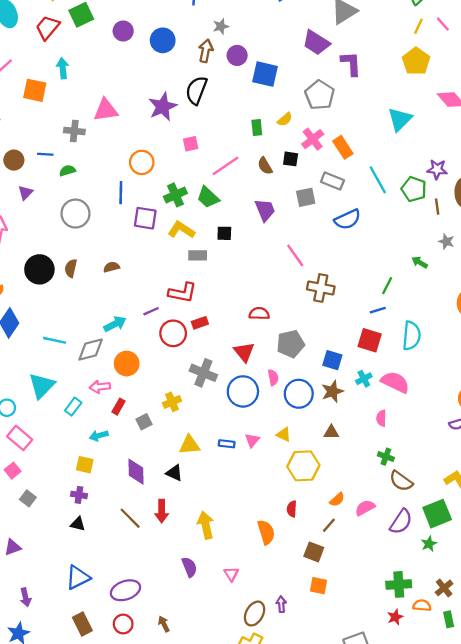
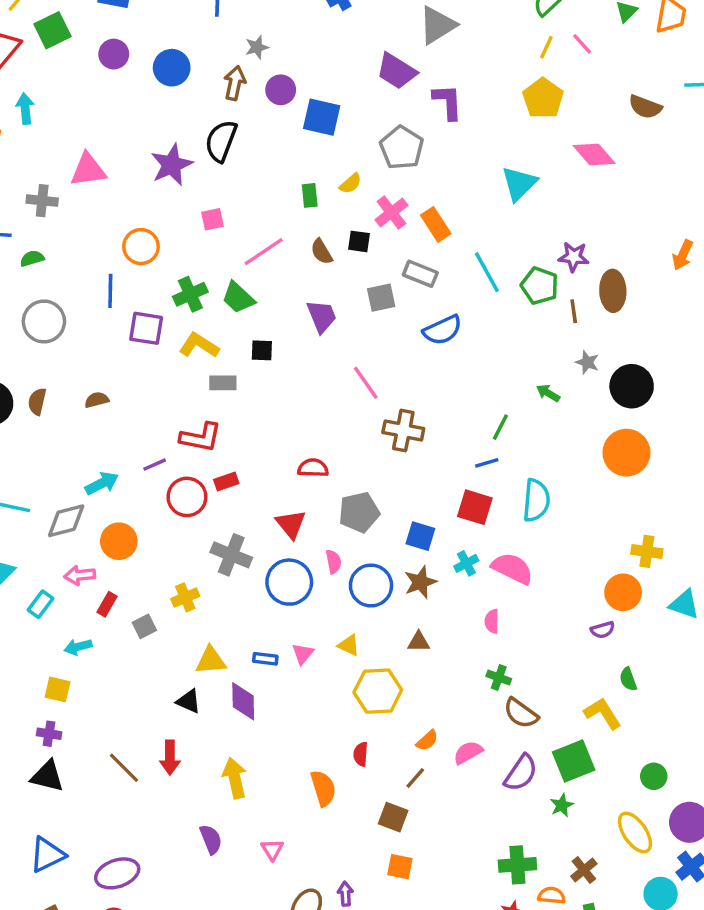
purple diamond: (136, 472) -> (243, 701), moved
black triangle: (78, 524) -> (47, 776), size x1.5

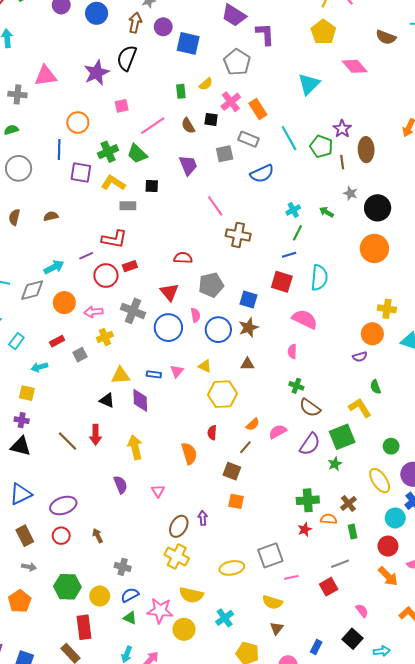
purple star: (574, 257) -> (342, 129), turned 30
cyan cross: (466, 563) -> (293, 210), moved
pink arrow: (80, 575) -> (93, 312), moved
red rectangle: (107, 604) -> (57, 341), turned 32

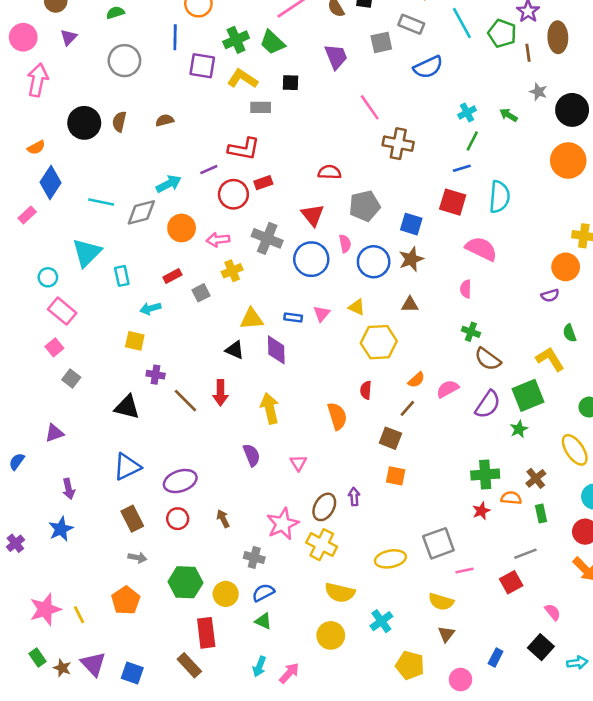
cyan rectangle: (16, 341) -> (122, 276), turned -49
purple cross: (22, 420) -> (156, 375), moved
pink star: (160, 611) -> (283, 524), moved, turned -30

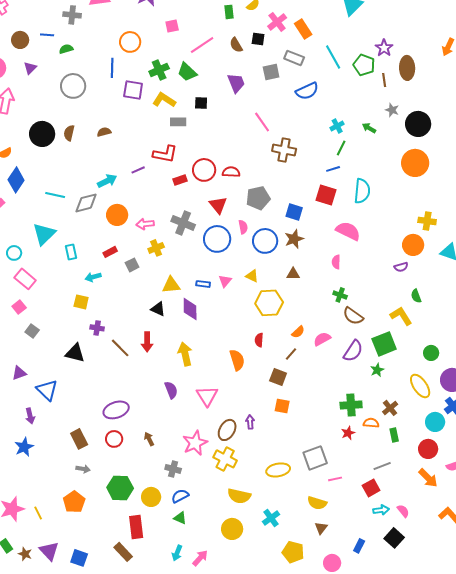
red circle: (233, 194) -> (204, 170), moved
pink triangle: (298, 463) -> (207, 396), size x1.6
blue triangle: (127, 467) -> (47, 390), moved, turned -50
cyan arrow: (577, 663) -> (381, 510), moved

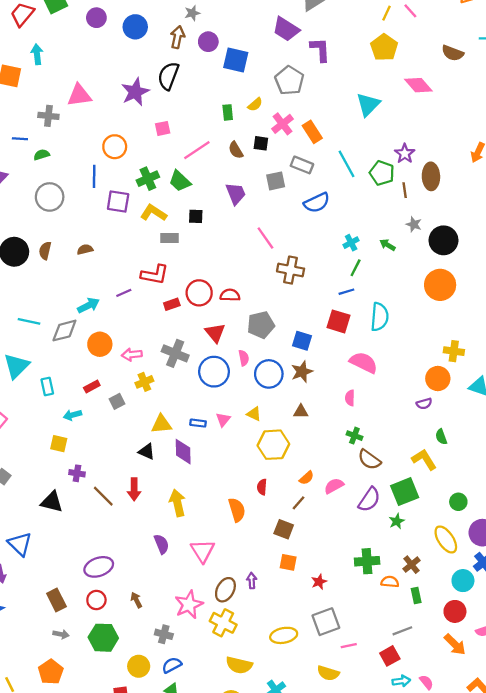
red star: (348, 433) -> (319, 582), moved
green hexagon: (120, 488) -> (103, 638), moved

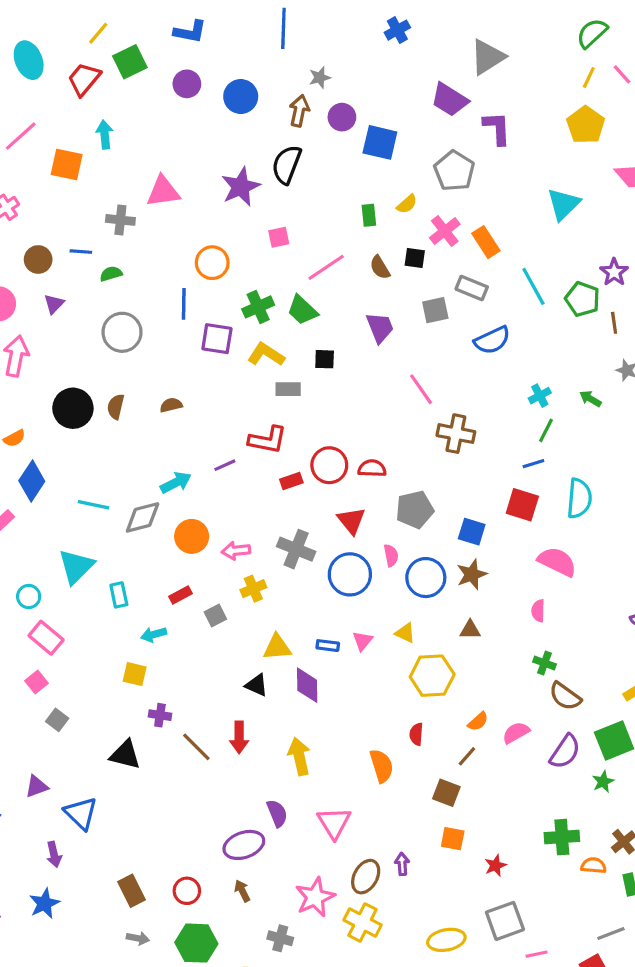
purple ellipse: (99, 567) -> (244, 845), moved

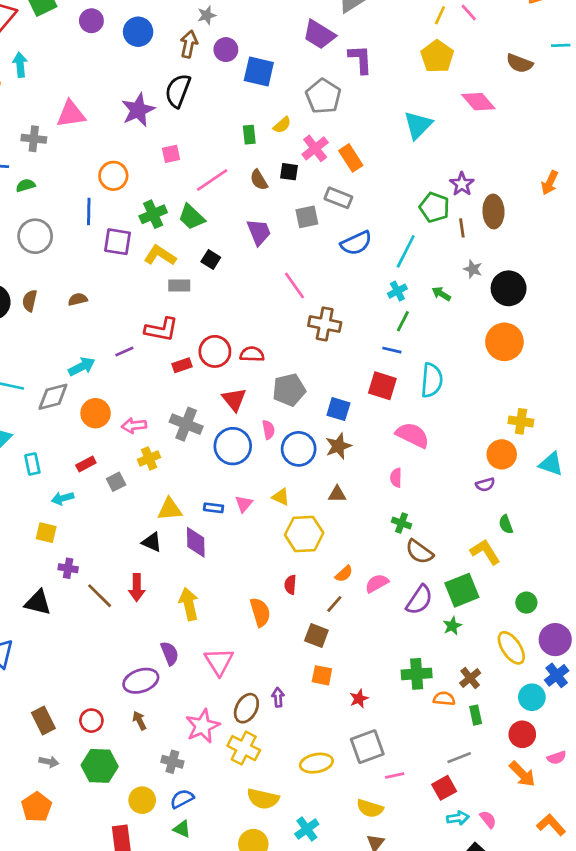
cyan line: (533, 286) -> (406, 251), moved, turned 56
black square: (325, 359) -> (211, 260), turned 30
blue line: (533, 464) -> (392, 350), turned 30

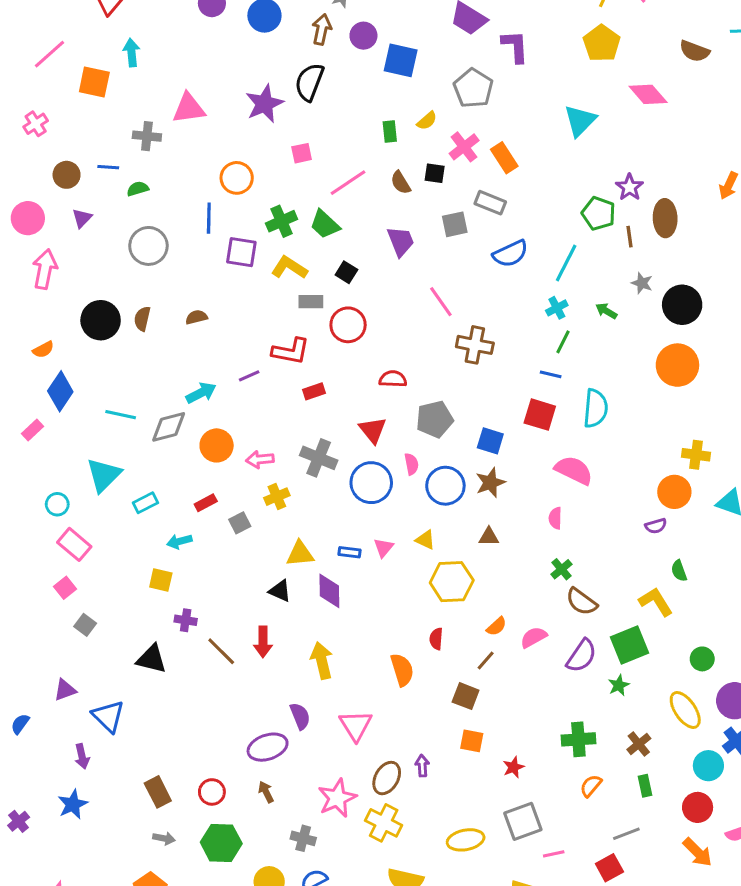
red circle: (215, 351) -> (348, 325), moved
cyan rectangle: (32, 464) -> (145, 503), turned 75
green cross: (402, 523) -> (561, 569), turned 30
orange semicircle: (444, 699) -> (591, 786), moved, turned -55

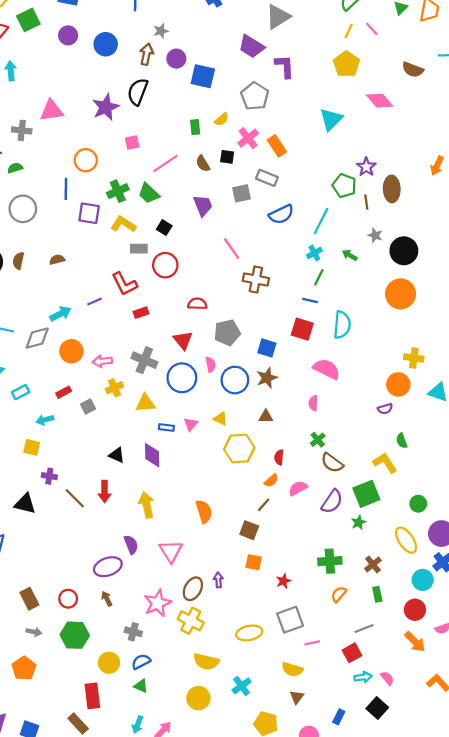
red L-shape: (291, 351) -> (124, 284), turned 52
yellow triangle: (300, 554) -> (145, 403), moved
red semicircle: (436, 639) -> (279, 457), moved

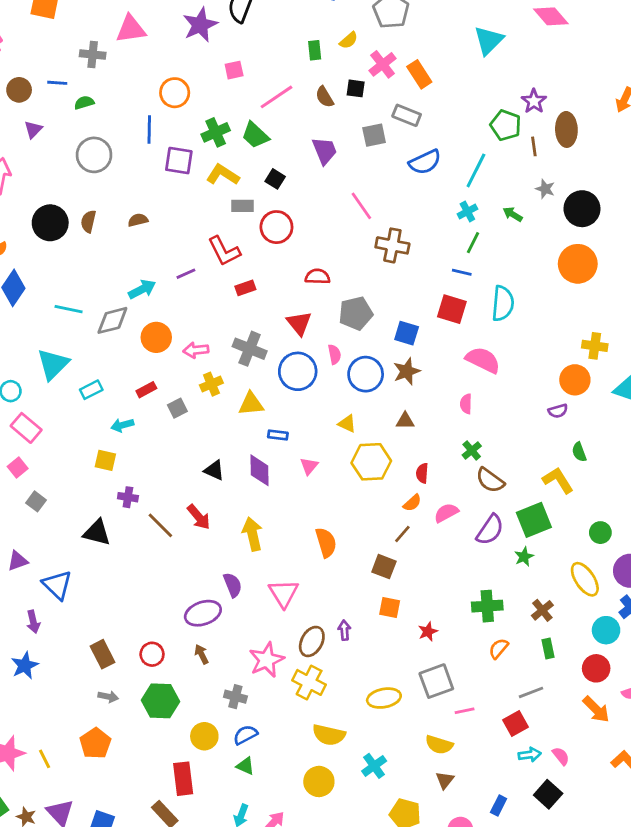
pink triangle: (191, 424) -> (309, 466), moved
red arrow: (105, 492) -> (199, 517), turned -40

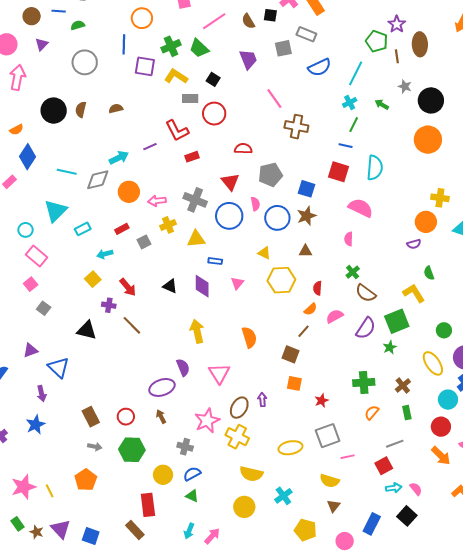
yellow square: (105, 460) -> (93, 279), turned 35
red arrow: (199, 517) -> (128, 287), moved
blue rectangle: (499, 806) -> (372, 524), size x1.5

